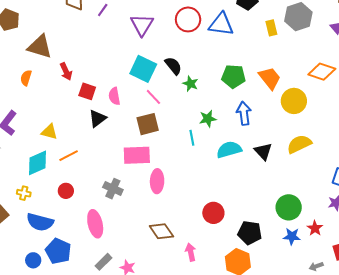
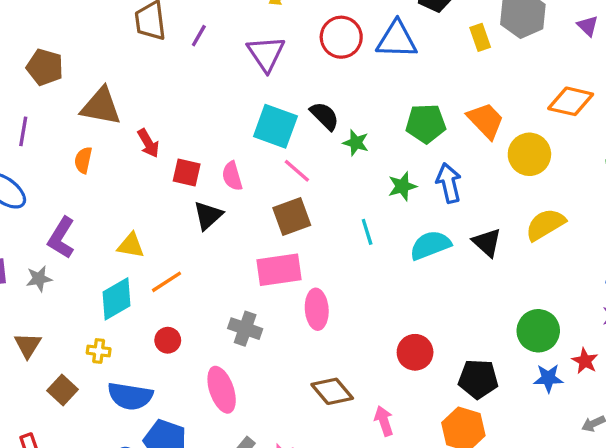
green star: (208, 119) -> (402, 186), moved

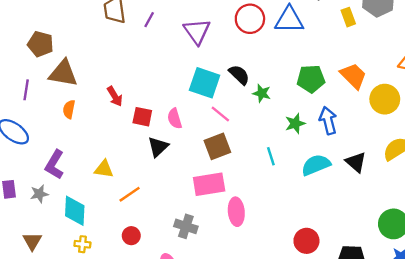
brown triangle: (101, 106) -> (63, 73), moved
cyan diamond: (116, 299) -> (75, 211), moved, turned -56

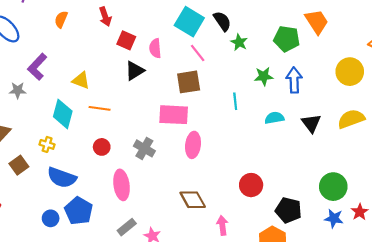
orange trapezoid: (353, 76) -> (317, 22), moved
cyan semicircle: (316, 165) -> (274, 118), size x0.7
orange line: (130, 194) -> (100, 108), turned 30
cyan diamond: (75, 211) -> (63, 114), moved
red circle: (131, 236) -> (102, 147), moved

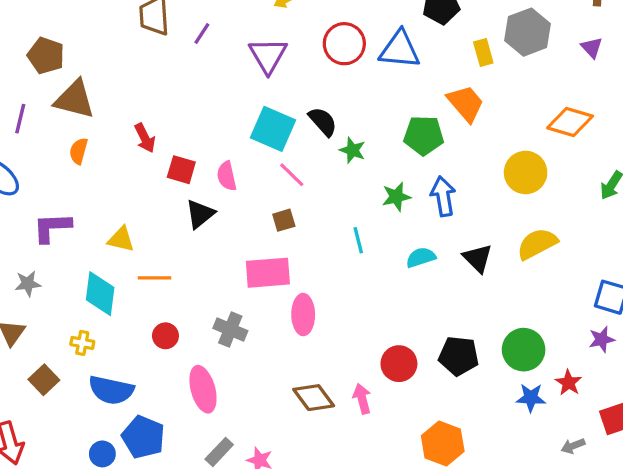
purple L-shape: (37, 67) -> (52, 227), turned 52
brown square: (189, 82) -> (284, 220), size x0.6
gray star: (18, 90) -> (28, 284), moved
black pentagon: (288, 210) -> (459, 356), moved
pink arrow: (222, 225) -> (362, 399), moved

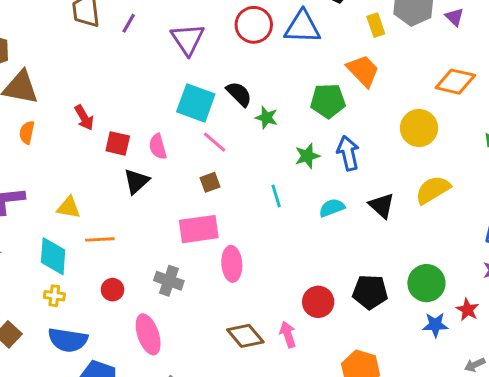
purple triangle: (592, 48) -> (454, 17), moved
yellow cross: (82, 343) -> (54, 296), moved

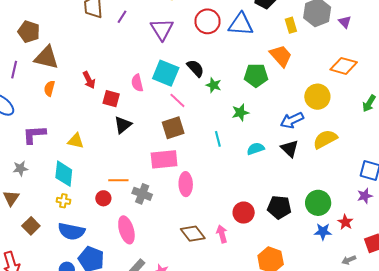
pink semicircle: (158, 147) -> (137, 83), moved
blue arrow: (348, 153) -> (292, 120), moved, turned -105
brown square: (210, 182) -> (173, 128), size x1.6
orange line: (100, 239) -> (118, 180), moved

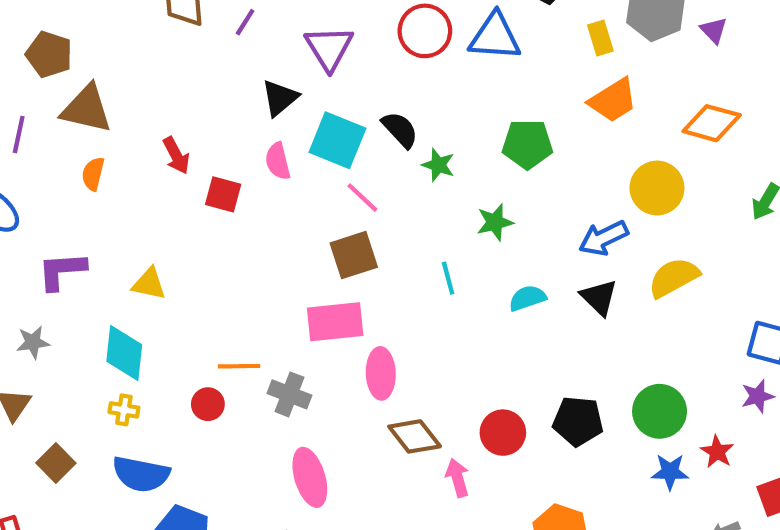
orange trapezoid: (281, 56) -> (613, 100), moved, turned 100
black triangle: (123, 125) -> (280, 98), moved
pink ellipse: (126, 230) -> (310, 477), moved
brown diamond: (193, 234) -> (415, 436), moved

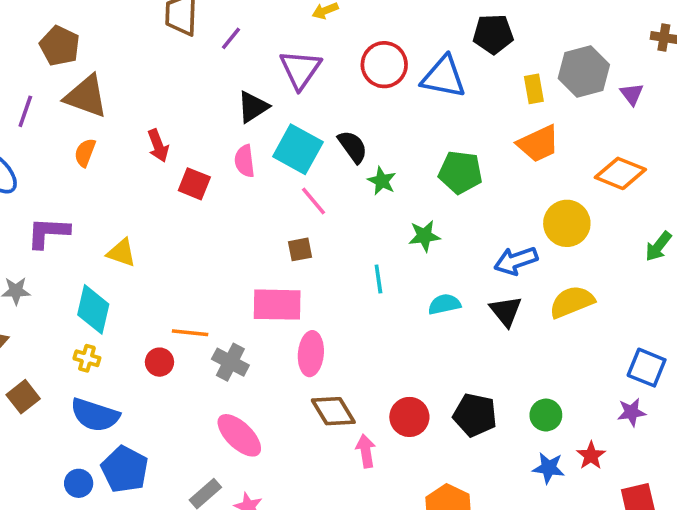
brown square: (354, 255) -> (300, 249), size x0.6
green circle: (660, 411) -> (546, 415), size x0.7
pink ellipse: (310, 477) -> (239, 435), turned -36

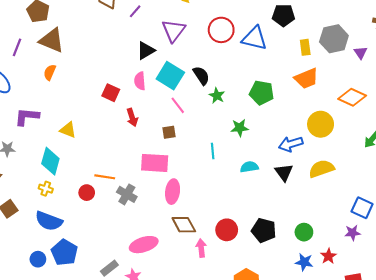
red arrow: (158, 146) -> (132, 117), moved
pink ellipse: (239, 435) -> (144, 245), moved, turned -64

